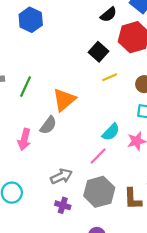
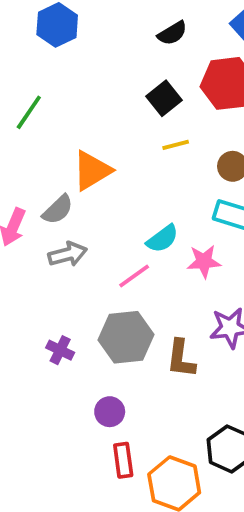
black semicircle: (109, 15) -> (172, 33), moved
green line: (26, 87) -> (29, 112), moved
gray arrow: (61, 176) -> (68, 254), moved

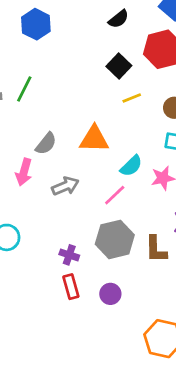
orange triangle: (92, 171) -> (94, 139), moved, turned 40
gray semicircle: (58, 210) -> (46, 144), moved
red rectangle: (123, 460) -> (71, 287), moved

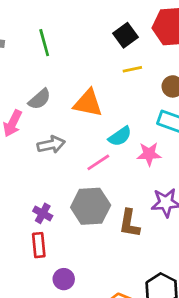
green line: (24, 89) -> (44, 43), moved, turned -52
purple circle: (110, 294) -> (64, 279), moved

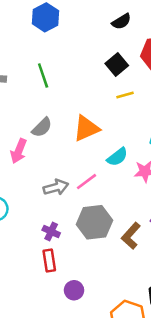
orange triangle: (88, 103) -> (86, 128), turned -32
gray arrow: (51, 145) -> (56, 187), moved
pink line: (98, 162) -> (86, 182), moved
brown L-shape: (129, 223) -> (131, 236), turned 36

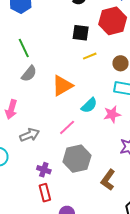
black square: (117, 64) -> (81, 33), turned -36
gray semicircle: (42, 127) -> (29, 74), moved
gray arrow: (56, 187) -> (30, 135), moved
brown L-shape: (131, 236) -> (108, 180), moved

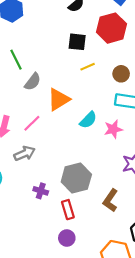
gray semicircle: (29, 74) -> (33, 82), moved
pink line: (67, 127) -> (32, 123), moved
red rectangle: (45, 193) -> (68, 210), moved

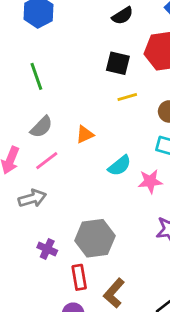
gray semicircle: (33, 82) -> (41, 127), moved
orange triangle: (59, 99) -> (85, 134), size x0.6
brown L-shape: (110, 200) -> (114, 293), moved

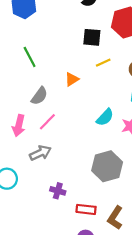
orange triangle: (85, 134) -> (72, 79), moved
gray hexagon: (95, 238) -> (107, 166), moved
red rectangle: (79, 277) -> (86, 209), turned -66

